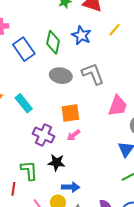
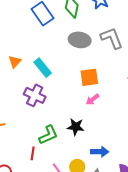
purple cross: (44, 135) -> (35, 95), moved
green L-shape: (29, 170) -> (48, 135), turned 70
blue arrow: (71, 187) -> (100, 152), moved

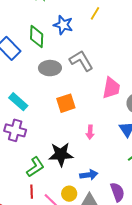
pink arrow: (93, 99) -> (90, 132), moved, turned -40
black star: (76, 127) -> (61, 154), size x1.4
red line: (33, 153) -> (32, 192), moved

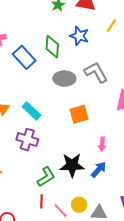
blue arrow: (89, 175) -> (99, 170), moved, turned -42

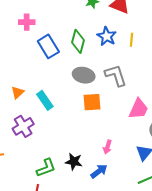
yellow line: (111, 26) -> (131, 40), moved, turned -40
orange square: (79, 114) -> (92, 102), moved
purple cross: (27, 140) -> (23, 126), moved, turned 30
black star: (72, 165) -> (74, 162), size x0.7

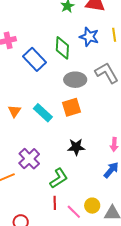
orange square: (92, 102) -> (71, 107), moved
purple cross: (23, 126) -> (29, 159), moved
black star: (74, 162) -> (76, 147), moved

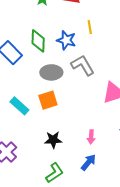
blue star: (89, 37) -> (66, 40), moved
green L-shape: (59, 178) -> (54, 173), moved

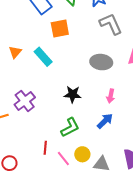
gray ellipse: (51, 72) -> (101, 62), moved
orange square: (48, 100) -> (60, 29), moved

